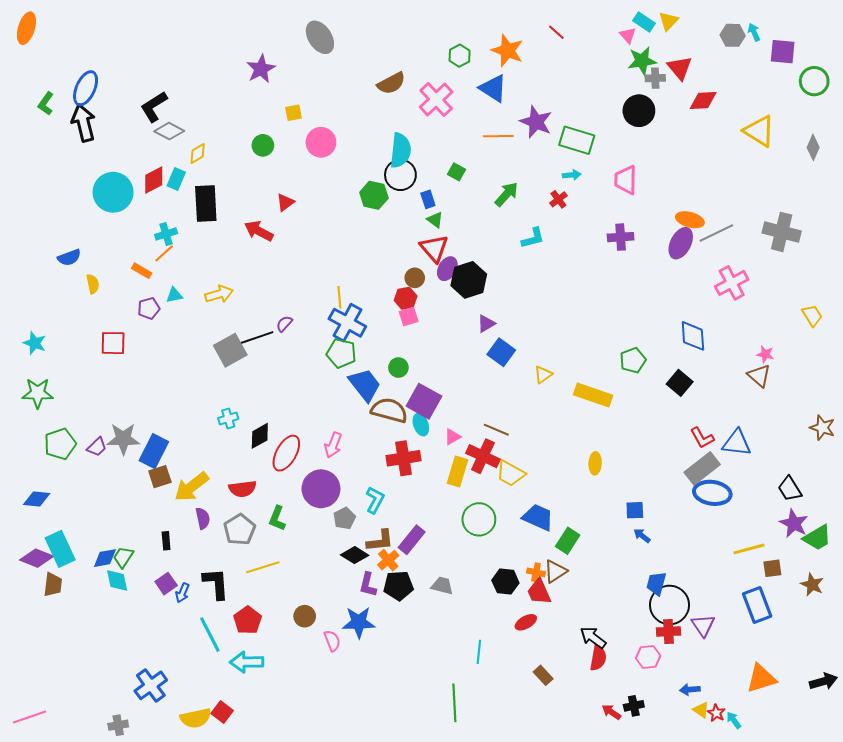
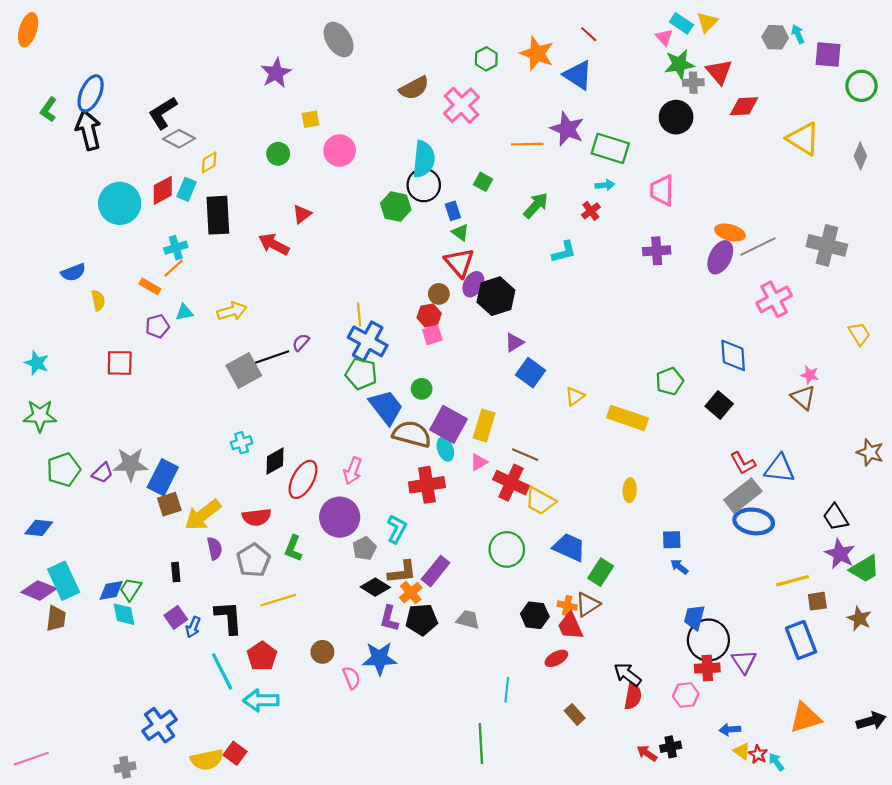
blue triangle: (493, 88) -> (578, 75), moved
yellow rectangle: (458, 471) -> (484, 425), moved

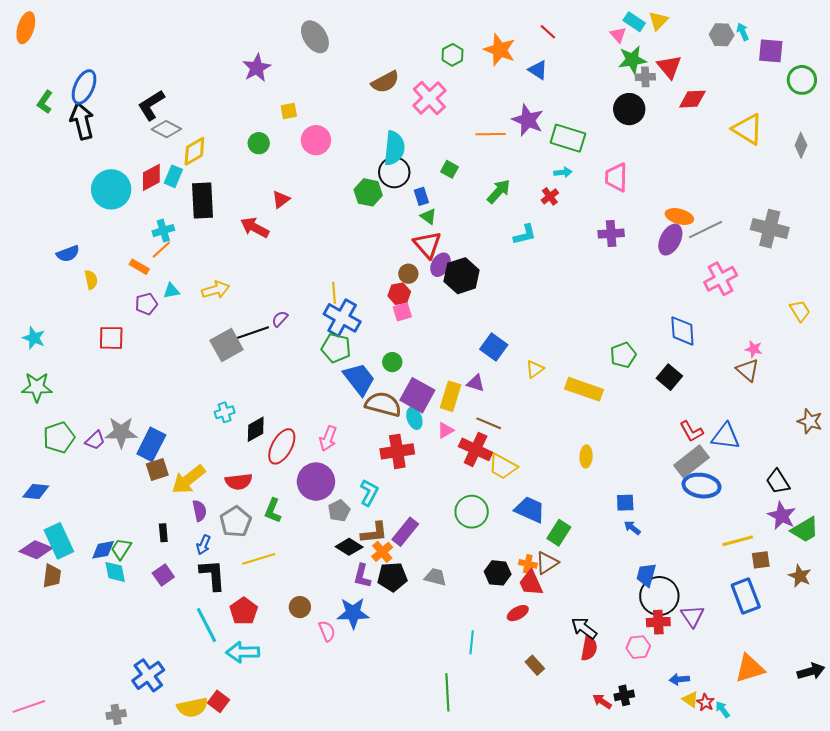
blue triangle: (578, 75) -> (538, 70), size x0.7
yellow diamond: (209, 162) -> (194, 151), size x1.4
purple triangle: (514, 342) -> (476, 383), moved, turned 48
blue arrow: (193, 627) -> (204, 545), moved

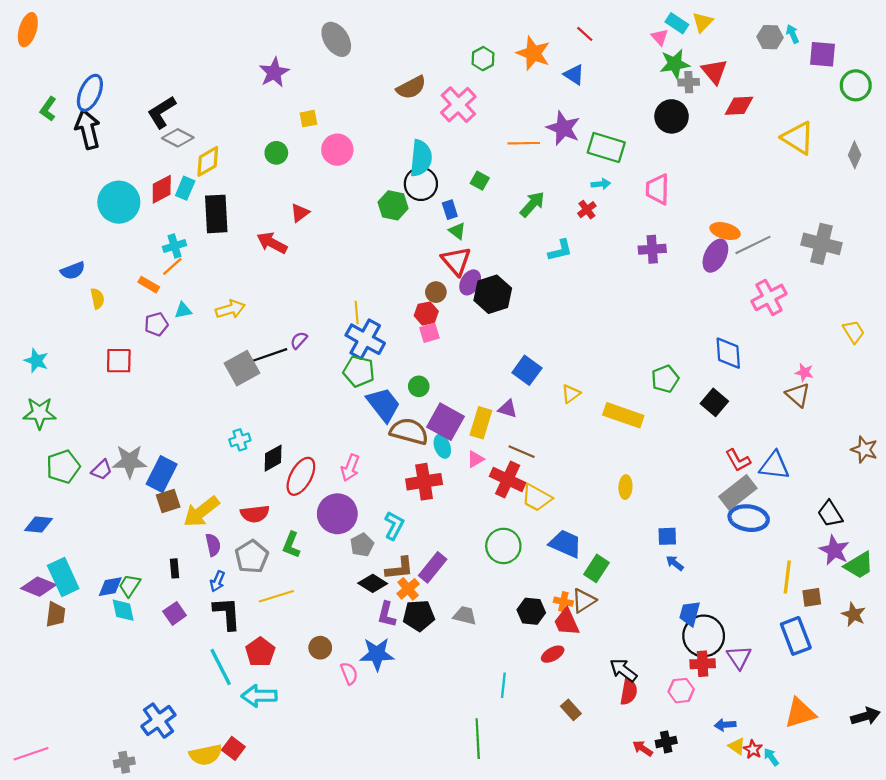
yellow line: (738, 541) -> (787, 577), turned -68

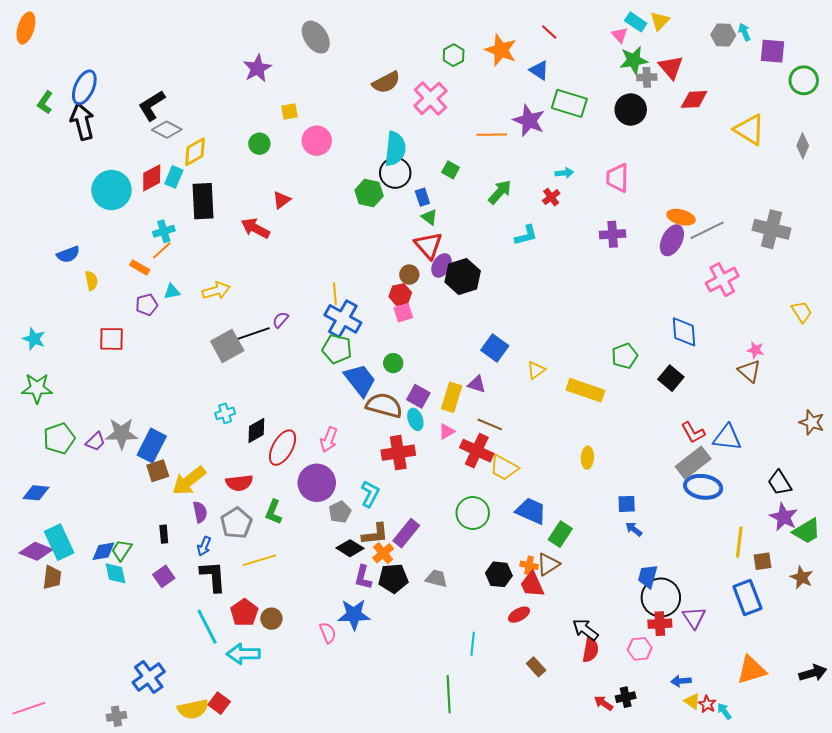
green rectangle: (606, 147) -> (569, 103), moved
purple square: (446, 422) -> (418, 396), size x0.7
brown circle: (320, 648) -> (271, 619), moved

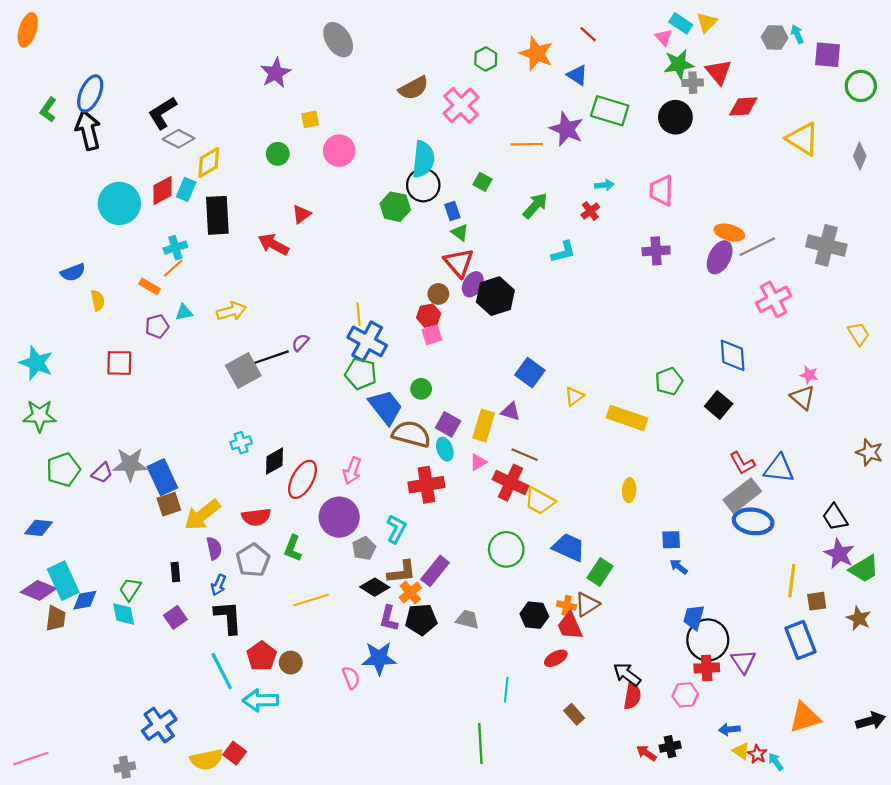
cyan star: (34, 339) -> (36, 363), size x1.4
blue rectangle: (152, 446) -> (162, 477), turned -52
blue diamond: (103, 551) -> (85, 600), moved
yellow line: (259, 560) -> (311, 600), moved

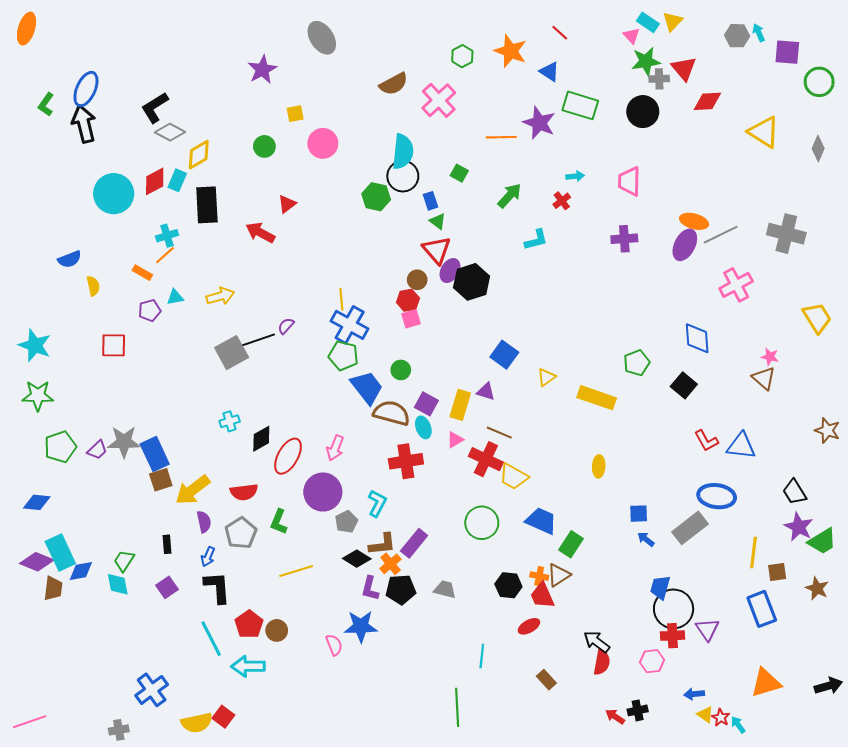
yellow trapezoid: (859, 334) -> (817, 318), size x1.4
gray rectangle: (742, 496) -> (690, 528), moved

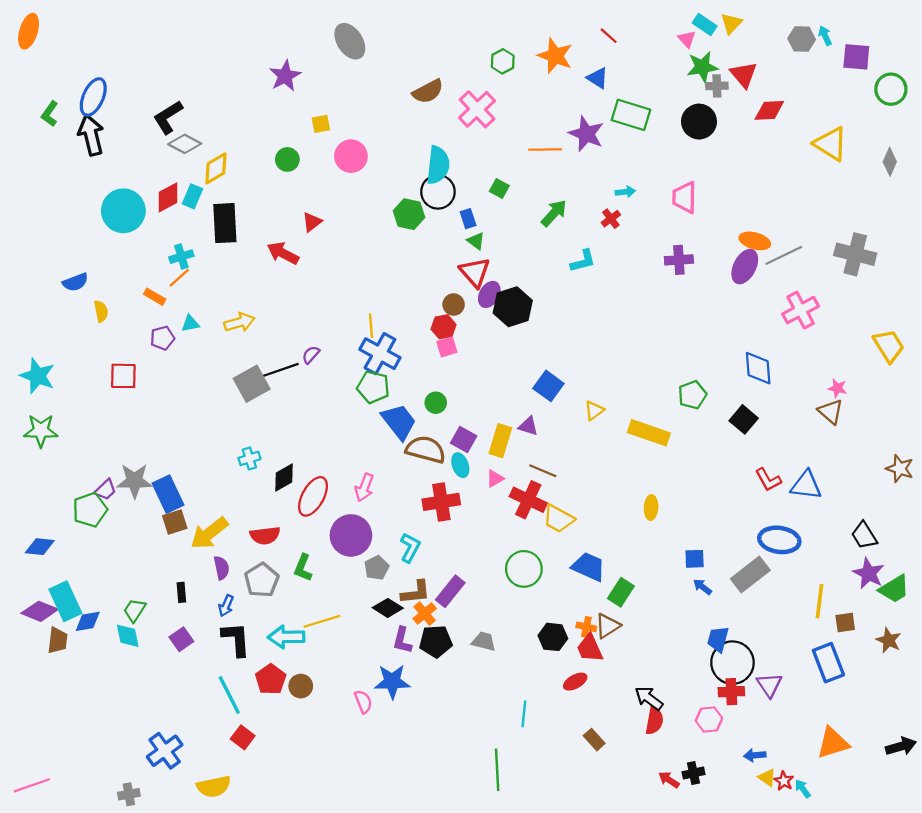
green pentagon: (60, 447) -> (90, 510), moved
cyan arrow: (248, 666) -> (286, 637), moved
red square: (223, 717) -> (243, 737), moved

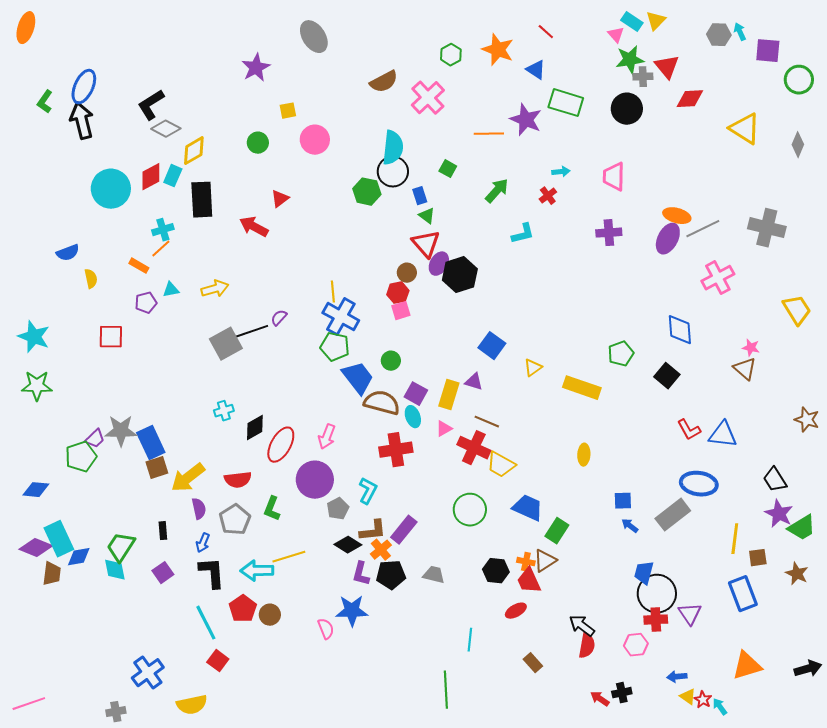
green trapezoid: (135, 610) -> (121, 547), size x1.4

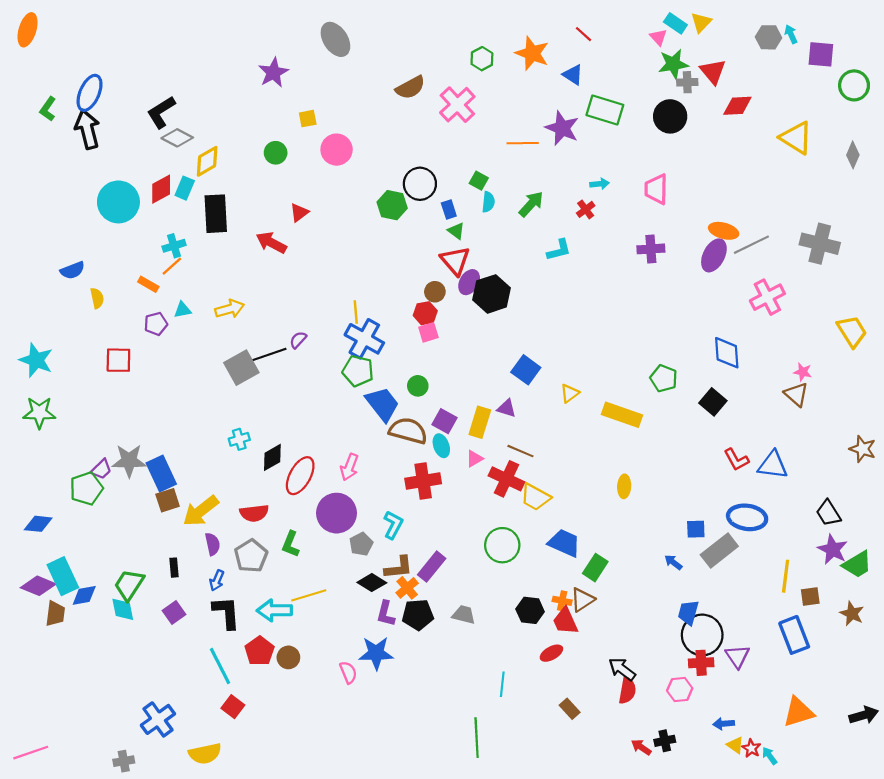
cyan semicircle: (393, 148) -> (488, 202), moved, size x0.6
green pentagon: (621, 354) -> (664, 378), turned -30
blue square: (623, 501) -> (696, 529), moved

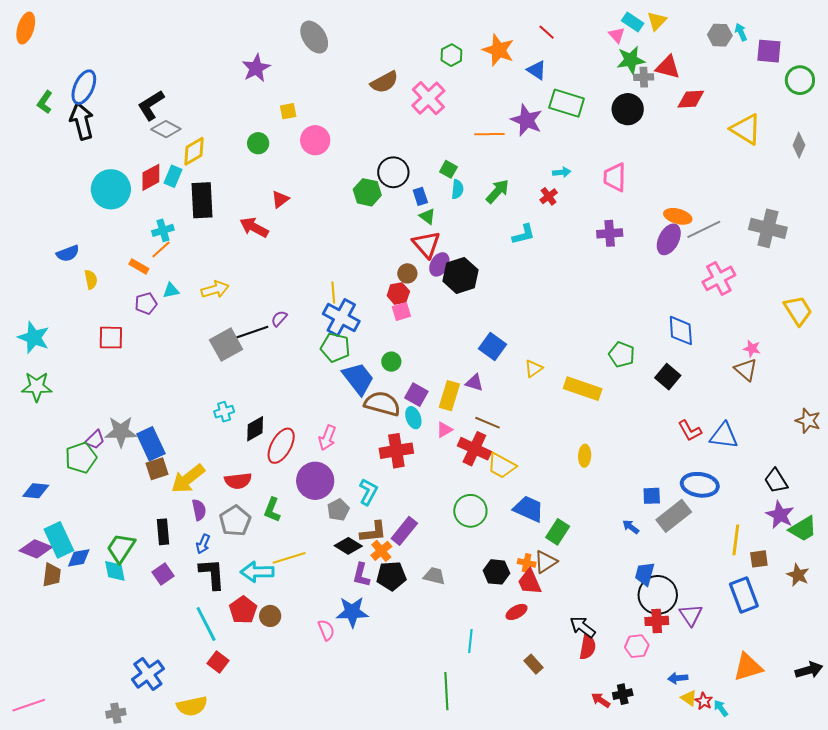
red triangle: (713, 71) -> (668, 67), turned -36
black rectangle: (174, 568) -> (163, 532), size x1.4

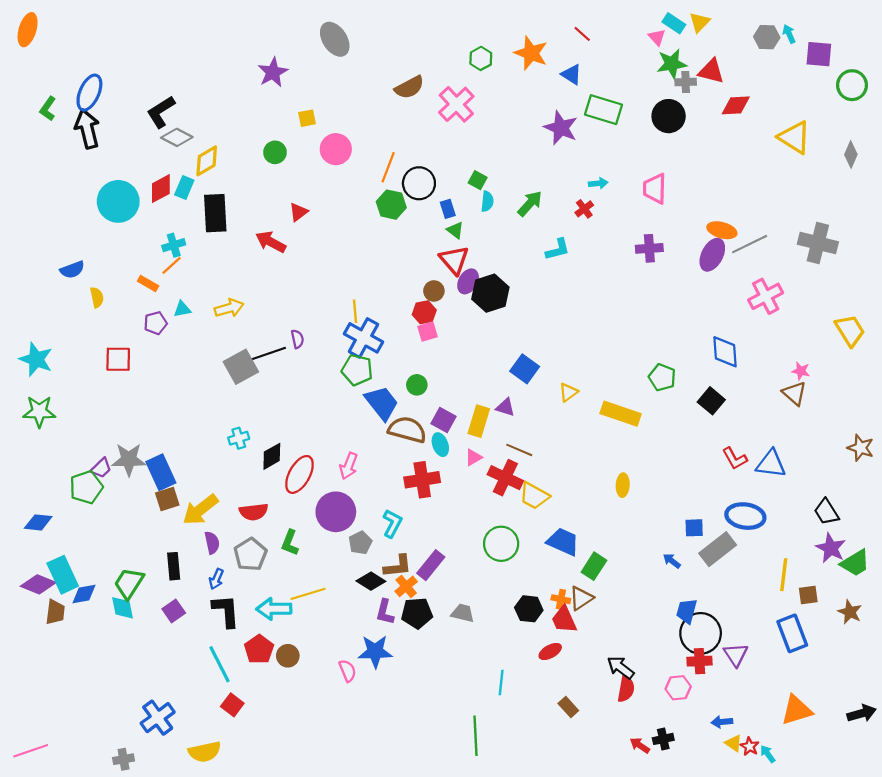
orange line: (489, 134) -> (388, 167), moved, turned -68
purple semicircle: (279, 319) -> (297, 339), turned 126

